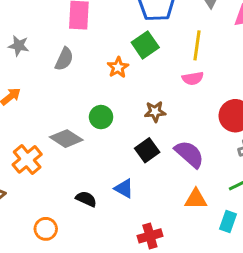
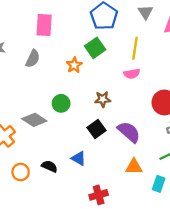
orange circle: (46, 229) -> (21, 172), moved

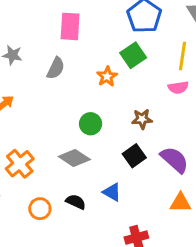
gray diamond: (34, 120) -> (74, 158), moved

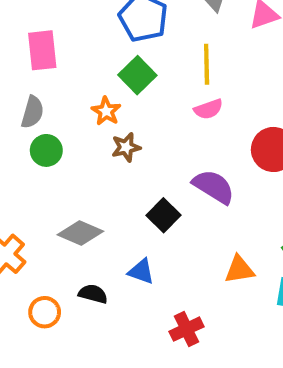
brown star: (142, 119) -> (126, 147), moved
green circle: (91, 124) -> (46, 150), moved
purple semicircle: (174, 160) -> (214, 187), moved

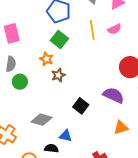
pink semicircle: (208, 109) -> (114, 29), moved
purple semicircle: (214, 187) -> (113, 95), moved
blue triangle: (141, 271) -> (66, 136), moved

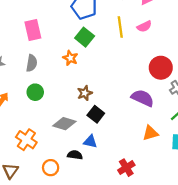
brown star: (58, 75) -> (85, 93), moved
green circle: (20, 82) -> (35, 92), moved
black square: (81, 106) -> (96, 114), moved

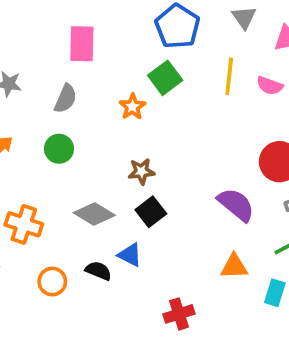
pink semicircle: (144, 26) -> (270, 86), turned 32
orange cross: (26, 140) -> (24, 224), turned -30

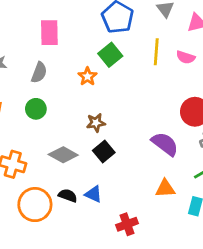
blue triangle: (130, 255) -> (93, 194), moved
orange circle: (52, 282) -> (35, 205), size x1.6

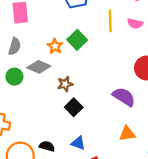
green square: (110, 55) -> (77, 40), moved
gray diamond: (63, 155) -> (39, 67), moved
blue triangle: (93, 194) -> (78, 143), moved

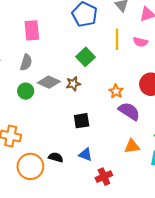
orange star: (55, 46) -> (116, 91), moved
brown star: (65, 84) -> (73, 84), moved
black square: (74, 107) -> (82, 121), turned 35

